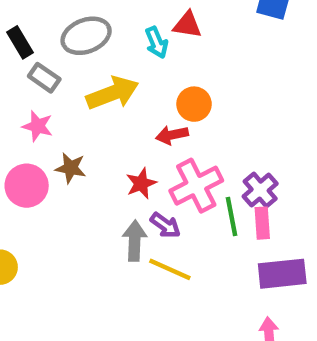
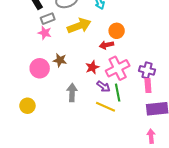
gray rectangle: (44, 78) -> (48, 19), turned -56
pink star: (38, 126) -> (45, 33), moved
purple cross: (260, 190) -> (147, 70), turned -35
green line: (231, 216) -> (118, 93), moved
gray arrow: (135, 241) -> (72, 93), moved

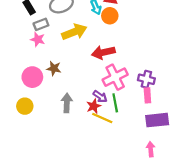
orange circle: (117, 31) -> (110, 16), moved
red arrow: (106, 45) -> (103, 52), size x1.5
red star: (92, 67) -> (94, 106), moved
yellow circle: (27, 106) -> (25, 106), moved

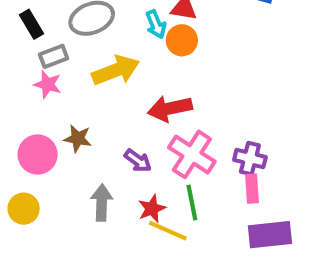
pink cross: (115, 77) -> (192, 154), turned -30
purple arrow: (100, 96) -> (138, 161), moved

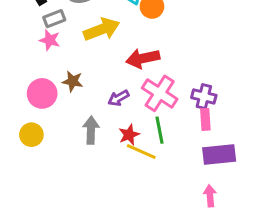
purple arrow: (138, 161) -> (118, 98), turned 115

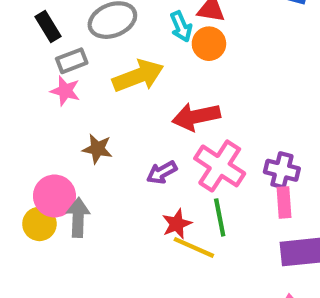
pink circle: (42, 93) -> (54, 196), moved
gray arrow: (91, 130) -> (78, 217), moved

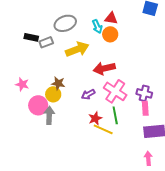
black rectangle: (48, 26) -> (31, 37), moved, turned -48
pink star: (65, 91) -> (22, 84), moved
yellow circle: (39, 224) -> (53, 94), moved

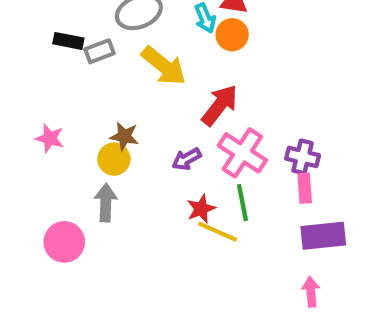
yellow arrow: (77, 49) -> (164, 66), turned 60
red arrow: (104, 68) -> (220, 105), turned 140
pink circle: (38, 105) -> (64, 242), moved

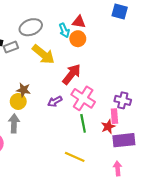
purple cross: (303, 157) -> (123, 100), moved
red star: (201, 209) -> (108, 127), moved
yellow line: (218, 232) -> (75, 157), moved

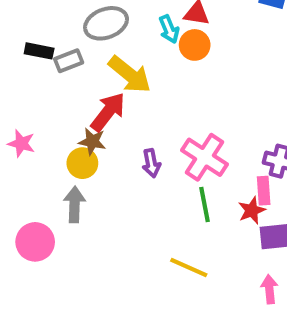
red arrow: (72, 74) -> (108, 112), moved
purple arrow: (55, 101) -> (151, 163), turned -72

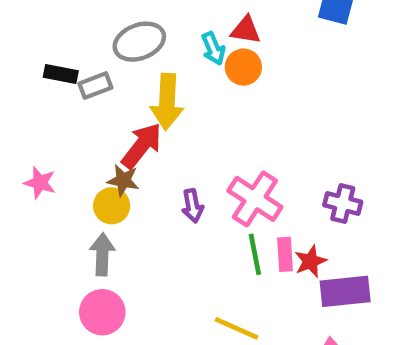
yellow arrow: (130, 75) -> (167, 102), turned 54
pink rectangle: (264, 191) -> (285, 254), moved
pink circle: (35, 242) -> (102, 312), moved

